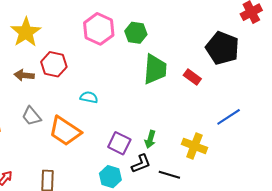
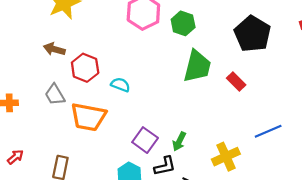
black pentagon: (222, 48) -> (253, 34), moved
red hexagon: (54, 64) -> (85, 68), moved
orange trapezoid: (65, 131) -> (88, 117), turned -32
yellow cross: (194, 146) -> (226, 157), turned 35

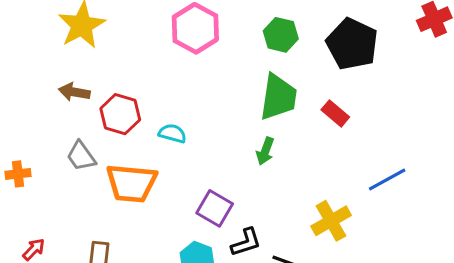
green hexagon: (183, 23) -> (281, 35), moved
green arrow: (179, 141) -> (265, 151), moved

